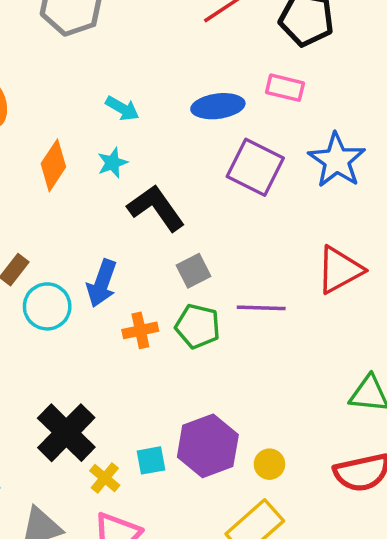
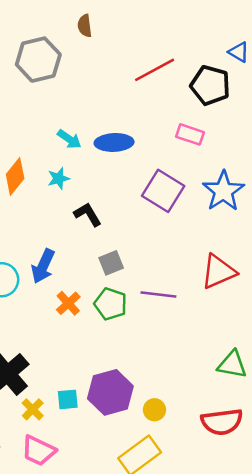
blue ellipse: (218, 106) -> (114, 142), moved
black L-shape: (156, 208) -> (88, 214), size x0.7
orange cross: (140, 330) -> (68, 303), turned -35

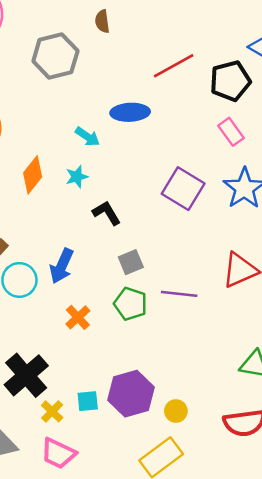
black pentagon: (210, 85) -> (230, 81), turned -30
pink rectangle: (190, 134) -> (231, 132), moved, turned 36
blue ellipse: (114, 142) -> (130, 112), moved
orange cross: (68, 303) -> (78, 317), moved

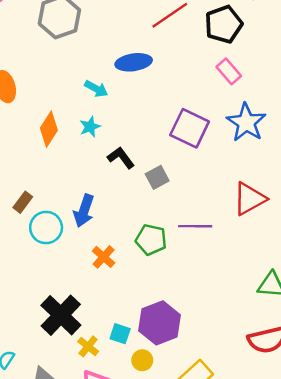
gray square: (131, 262) -> (157, 177), moved
cyan square: (88, 401) -> (120, 334), turned 30
yellow circle: (176, 411) -> (142, 360), moved

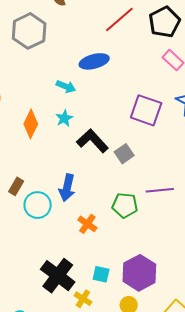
black L-shape: (121, 158) -> (92, 141), size x1.4
cyan square: (120, 334) -> (101, 274), moved

